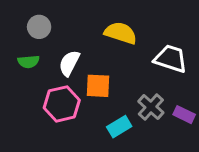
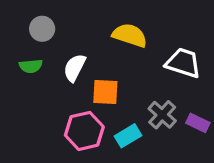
pink hexagon: (62, 104) -> (84, 131), moved

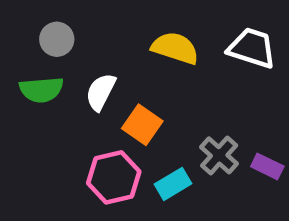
white trapezoid: (183, 63) -> (252, 48), moved
green semicircle: (31, 66) -> (41, 90), size x1.4
orange square: (105, 92) -> (142, 125), turned 32

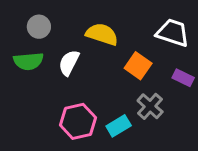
yellow semicircle: (175, 48) -> (102, 34), moved
orange square: (142, 125) -> (138, 66), moved
purple rectangle: (267, 166) -> (183, 78), moved

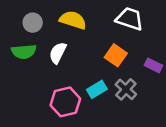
white trapezoid: (173, 33) -> (130, 19), moved
yellow semicircle: (102, 34) -> (73, 20), moved
cyan rectangle: (119, 126) -> (97, 89), moved

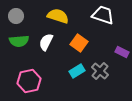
gray circle: (33, 23) -> (16, 16), moved
orange square: (116, 55) -> (79, 43), moved
pink hexagon: (65, 102) -> (29, 81), moved

